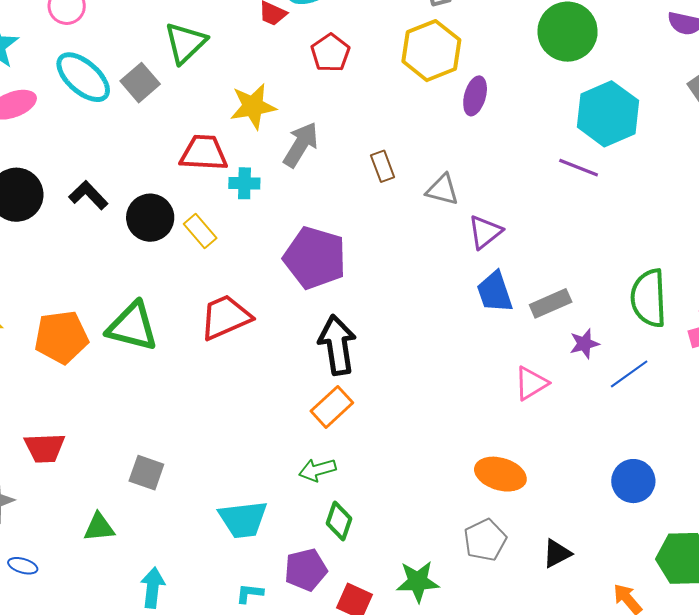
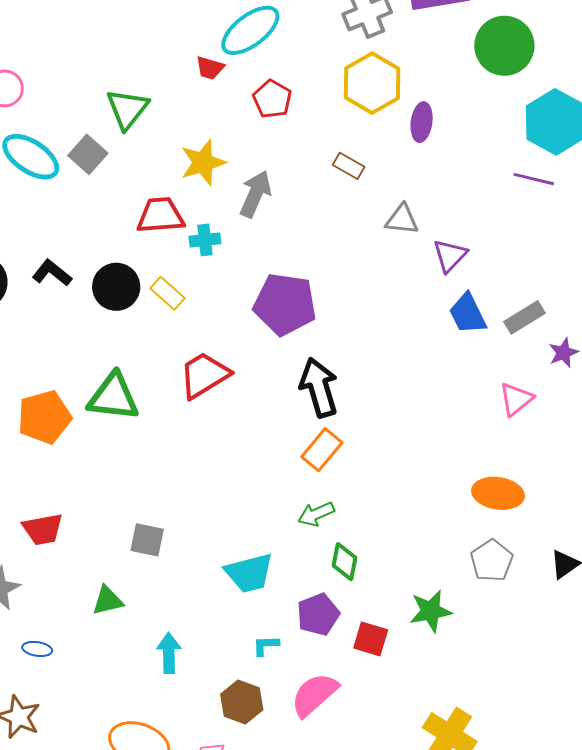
brown rectangle: (383, 166) -> (349, 166), moved, turned -32

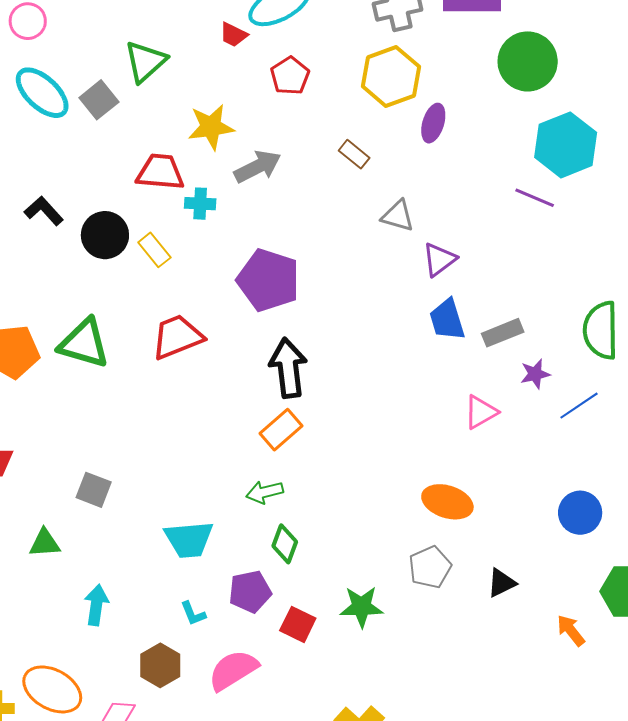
gray arrow: (255, 194) -> (258, 167), turned 30
cyan L-shape: (266, 646) -> (193, 614), turned -120

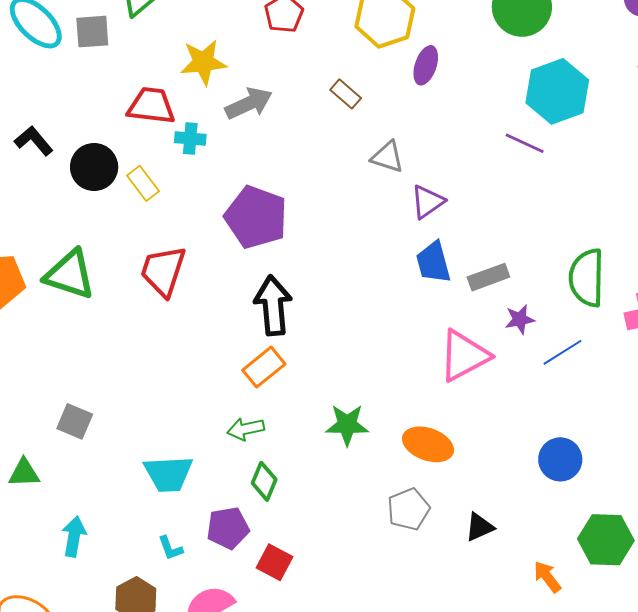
gray square: (99, 100) -> (92, 32), turned 33
red trapezoid: (177, 337) -> (163, 271), turned -52
pink triangle: (481, 412) -> (464, 356), size x1.5
green star: (362, 607) -> (347, 425), moved

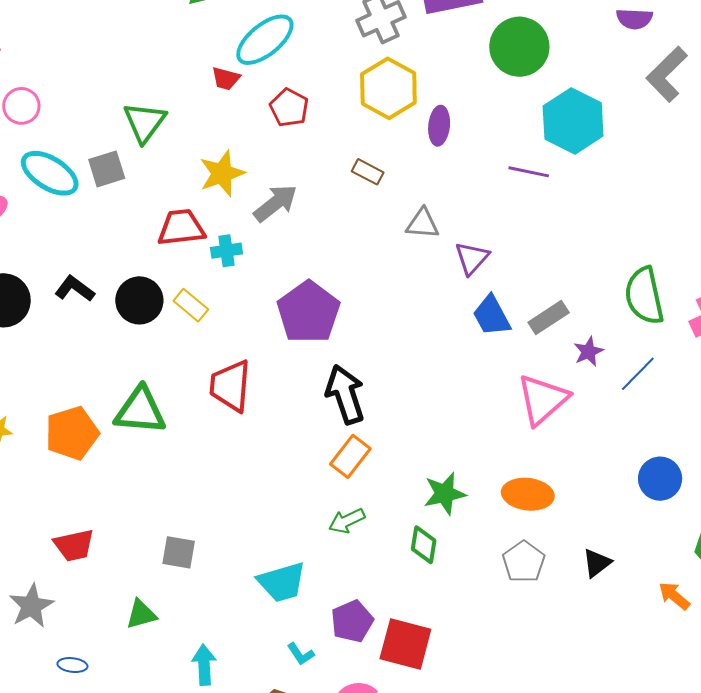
purple line: (525, 143) -> (529, 172), moved
purple pentagon: (256, 217) -> (309, 312), turned 30
green diamond: (264, 481) -> (424, 545), moved
red square: (275, 562) -> (405, 644), size x1.5

